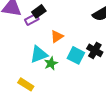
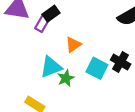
purple rectangle: (32, 19) -> (42, 24), turned -32

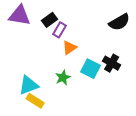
purple rectangle: (42, 24) -> (60, 30), moved
cyan triangle: (51, 67) -> (29, 85), moved

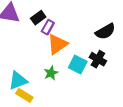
black semicircle: (119, 22) -> (105, 31), moved
orange triangle: (69, 48) -> (57, 44), size x1.5

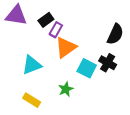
black semicircle: (105, 31) -> (115, 34), turned -36
green star: (51, 73) -> (66, 89), moved
cyan triangle: (18, 80) -> (32, 65), moved

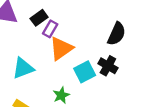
cyan square: (87, 68) -> (85, 72), turned 36

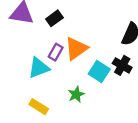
purple rectangle: (50, 29) -> (56, 52), moved
cyan square: (85, 72) -> (99, 71), turned -30

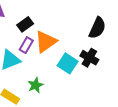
black rectangle: (54, 18) -> (25, 24), moved
green star: (76, 94) -> (35, 85), moved

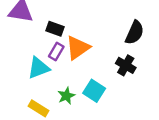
black rectangle: (25, 24) -> (55, 29), turned 56
cyan square: (68, 63) -> (94, 91), moved

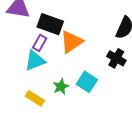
black rectangle: (55, 29) -> (50, 24), size x1.5
purple rectangle: (56, 52) -> (40, 43), moved

